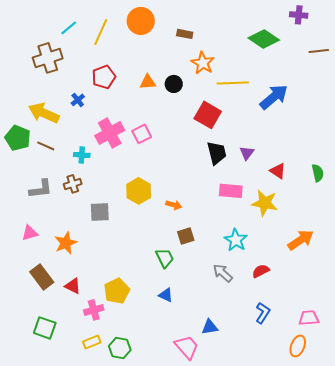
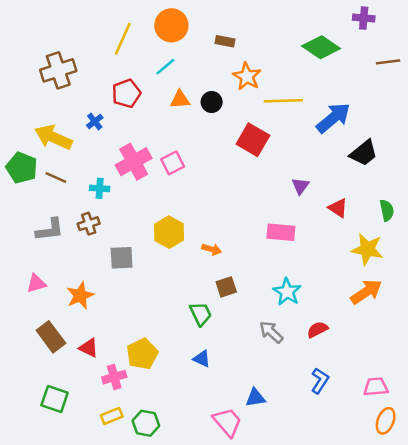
cyan line: (69, 28) -> (165, 67), moved
black trapezoid: (217, 153) -> (364, 153), moved, turned 65
yellow star: (265, 203) -> (367, 249), moved
orange ellipse: (298, 346) -> (386, 421), moved

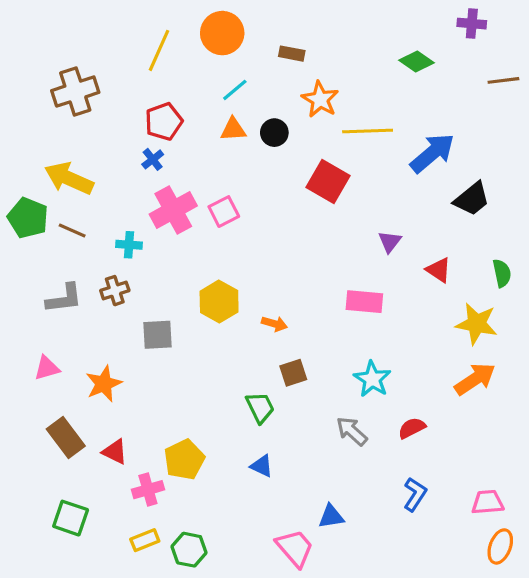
green diamond: (321, 47) -> (417, 61), size x0.7
cyan line: (165, 67) -> (235, 90), moved
blue cross: (95, 121) -> (153, 159), moved

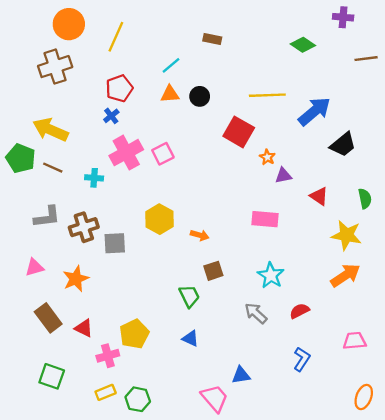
orange circle: (222, 33) -> (69, 24), moved
orange star: (320, 99) -> (267, 157), moved, size x0.6
purple triangle: (390, 242) -> (283, 176), turned 42
brown cross: (115, 291) -> (84, 227), moved, size x1.4
pink trapezoid: (488, 502) -> (355, 341), moved

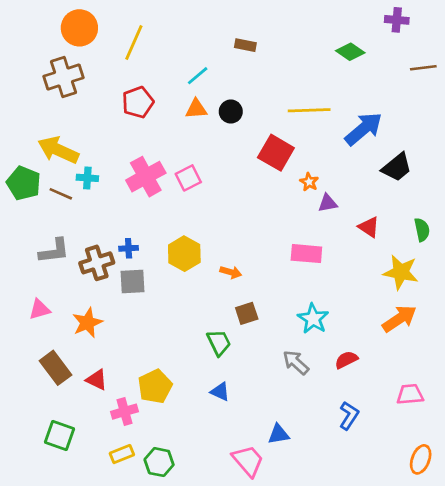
blue cross: (111, 116) -> (129, 248), moved, turned 35
cyan cross: (94, 178) -> (87, 178), moved

